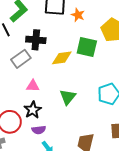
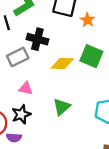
purple semicircle: (39, 130) -> (14, 138), moved

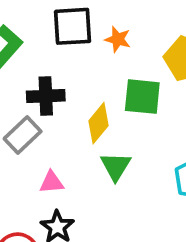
yellow diamond: (62, 63) -> (99, 123), turned -35
green triangle: (62, 107) -> (116, 166), moved

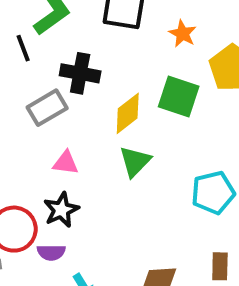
orange star: (118, 39) -> (183, 34), moved

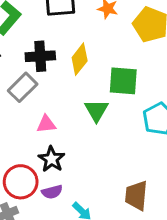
green square: (179, 96) -> (123, 81), moved
yellow diamond: (128, 113) -> (80, 59), moved

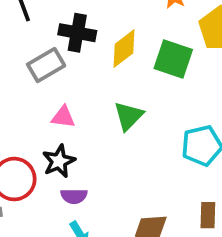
green square: (123, 81) -> (173, 59), moved
purple semicircle: (52, 192) -> (74, 196), moved

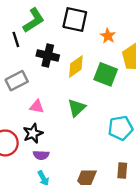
gray rectangle: (46, 65) -> (17, 81), moved

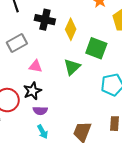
yellow diamond: (76, 67) -> (71, 29), turned -30
green square: (106, 74) -> (96, 48), moved

